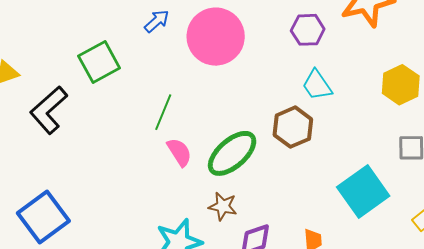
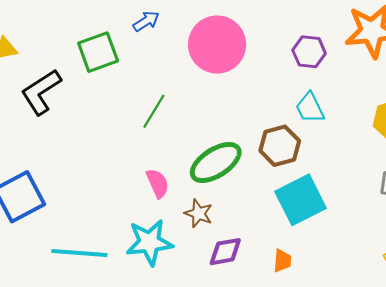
blue arrow: (157, 21) -> (146, 21), moved
pink semicircle: (179, 152) -> (158, 183), moved
cyan square: (363, 191) -> (301, 200), moved

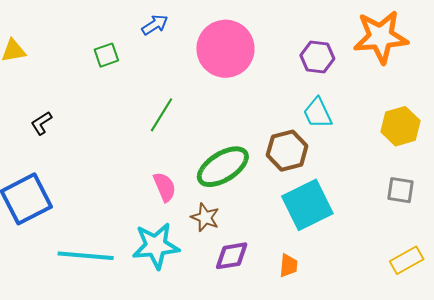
green square: (98, 52) -> (106, 55), size x0.6
black L-shape: (41, 92) -> (41, 123), moved, size x0.5

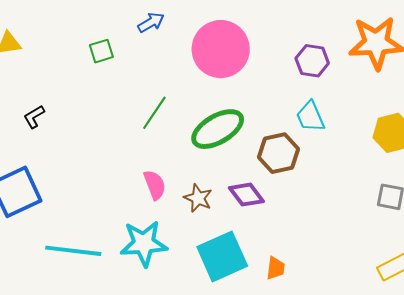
green ellipse: (223, 167) -> (218, 129), moved
cyan square: (307, 205) -> (222, 256), moved
brown star: (205, 217) -> (198, 198), moved
purple diamond: (232, 256) -> (246, 195), moved, turned 60

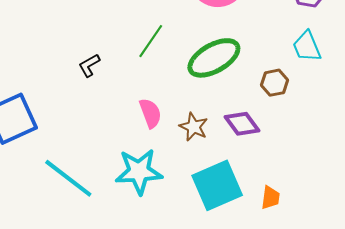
black L-shape: (34, 117) -> (89, 65), moved
brown hexagon: (278, 153) -> (274, 83), size x0.7
cyan line: (73, 251) -> (68, 178), turned 30

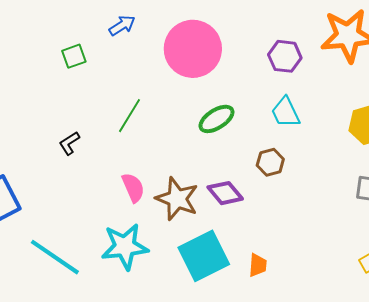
green ellipse: (214, 58) -> (216, 119), moved, size x0.7
brown hexagon: (274, 83) -> (270, 162), moved
brown star: (194, 127) -> (177, 199), size x1.5

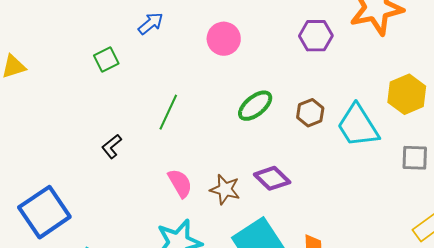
pink circle: (193, 49) -> (224, 39), size x0.6
cyan trapezoid: (286, 112) -> (358, 126), moved, size x1.4
brown hexagon: (270, 162) -> (310, 113), moved
brown star: (177, 199) -> (225, 189), size x0.7

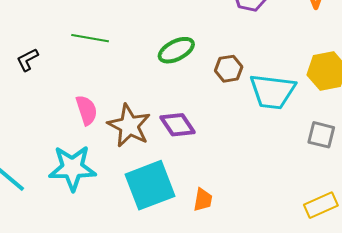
green line: (168, 112) -> (90, 38), turned 63
cyan trapezoid: (358, 126) -> (272, 91), turned -63
brown star: (225, 189) -> (129, 126), size x1.4

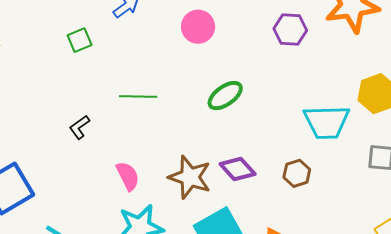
brown hexagon: (229, 69) -> (297, 173), moved
pink semicircle: (87, 110) -> (128, 176), moved

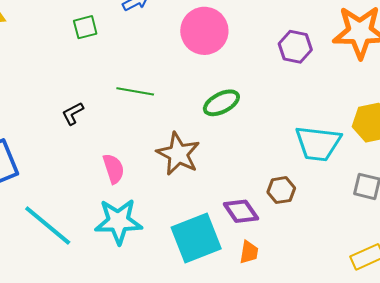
pink circle: (198, 27) -> (204, 31), size x1.4
purple diamond: (238, 169) -> (241, 211), moved
brown star: (190, 177) -> (178, 154), moved

